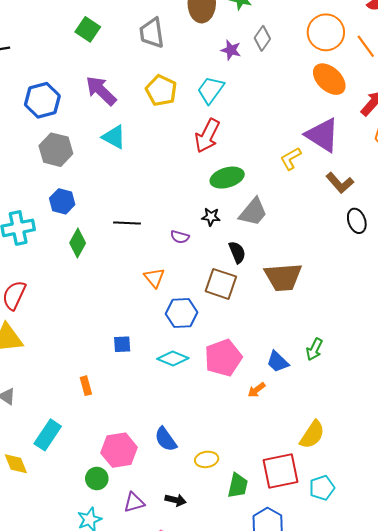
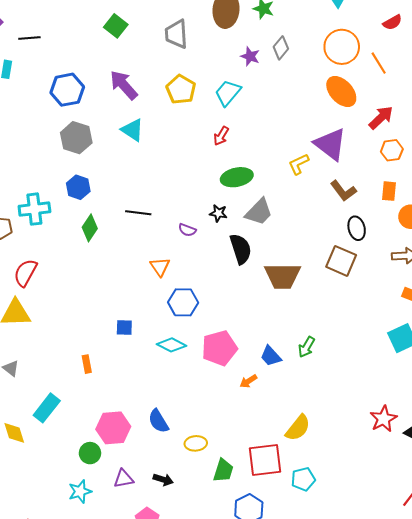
red arrow: (207, 136) -> (221, 136), size x0.6
black semicircle: (237, 252) -> (241, 249), size x1.4
brown square: (221, 284) -> (341, 261), moved

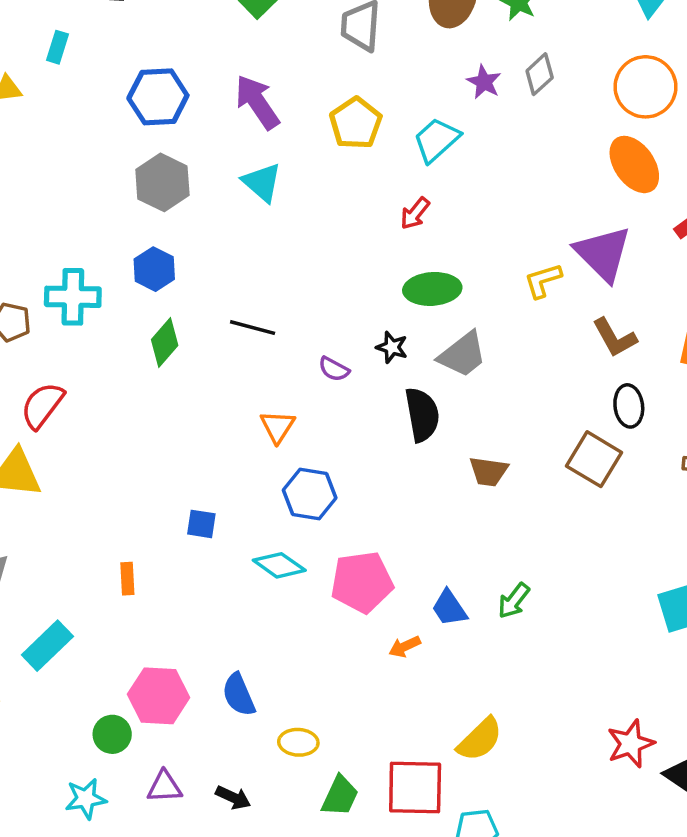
brown trapezoid: (282, 276) -> (488, 471), size x0.6

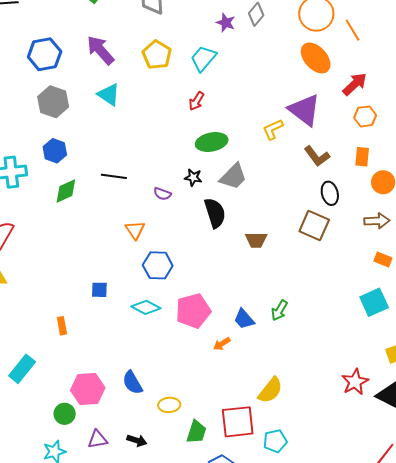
green diamond: (165, 342) -> (66, 191), turned 32

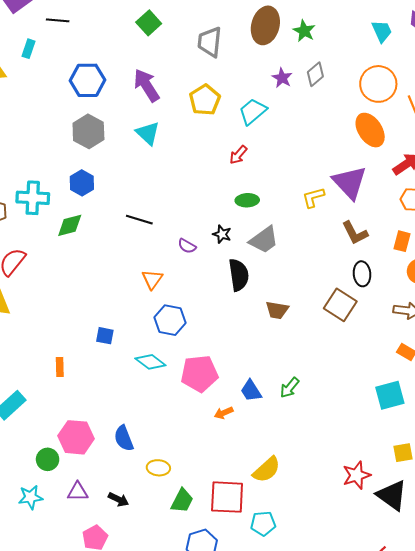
green ellipse: (212, 142) -> (247, 200), size x0.7
green diamond: (66, 191) -> (70, 225), moved

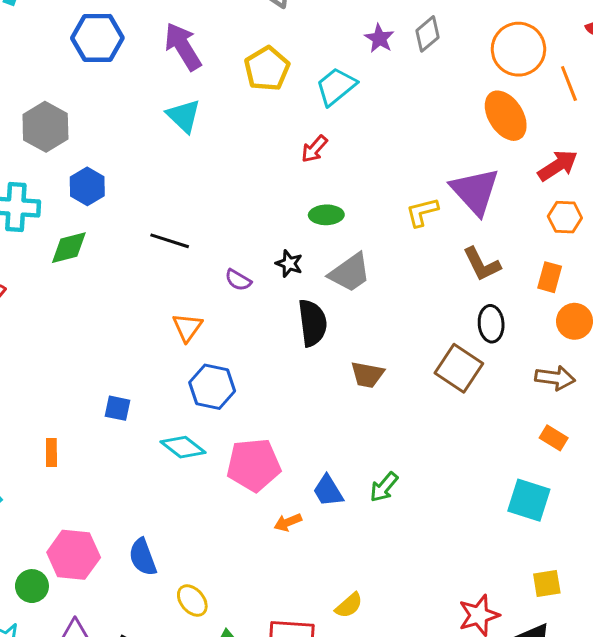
gray hexagon: (88, 131) -> (45, 127), moved
cyan square: (390, 395) -> (529, 500), turned 32
yellow ellipse: (158, 468) -> (192, 601), turned 45
yellow semicircle: (267, 470) -> (349, 605), size x0.7

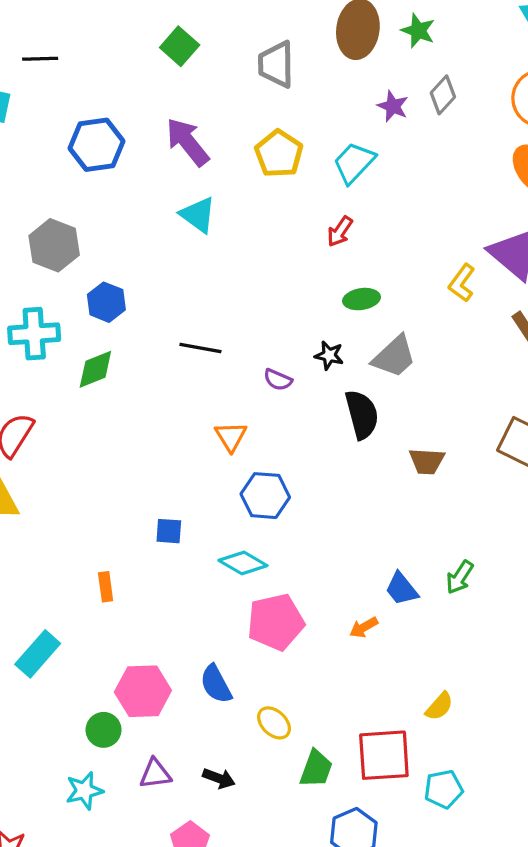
yellow L-shape: (422, 212) -> (462, 283), turned -32
pink pentagon: (254, 465) -> (276, 622), moved

